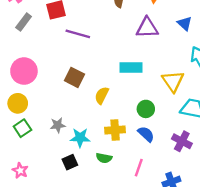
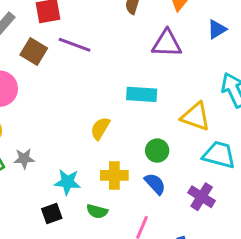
blue triangle: (185, 24) -> (217, 29), moved, turned 42
brown square: (75, 77) -> (34, 52), moved
yellow triangle: (173, 81) -> (196, 117), turned -40
gray star: (58, 125) -> (24, 159), moved

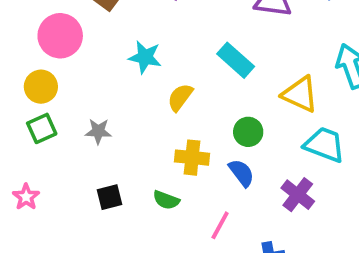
cyan rectangle: (142, 94) -> (236, 60), turned 32
gray star: (24, 159) -> (98, 131), moved
cyan star: (67, 182) -> (145, 57), moved

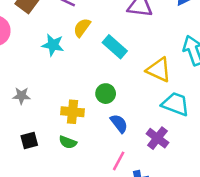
yellow semicircle: (180, 97) -> (82, 28), moved
green circle: (248, 132) -> (106, 94), moved
yellow cross: (192, 158) -> (73, 112), moved
pink line: (220, 225) -> (119, 161), moved

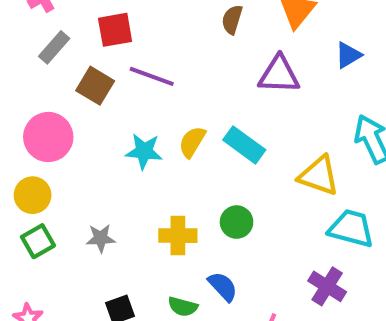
yellow semicircle: (82, 28) -> (192, 142), moved
yellow cross: (73, 112) -> (178, 236), moved
blue semicircle: (119, 123) -> (223, 286), moved

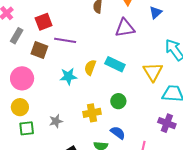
yellow triangle: (319, 176) -> (153, 72), turned 50
green square: (38, 241) -> (27, 128), turned 35

